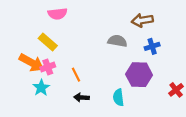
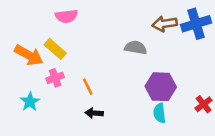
blue cross: (152, 46) -> (196, 24), moved, size x1.6
orange arrow: (31, 63) -> (29, 55), moved
cyan star: (41, 88) -> (30, 102), moved
cyan semicircle: (118, 97) -> (160, 113), moved

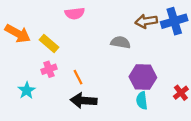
pink semicircle: (66, 16) -> (75, 13), moved
orange arrow: (29, 55) -> (18, 33), moved
black arrow: (94, 113) -> (84, 101), size x1.6

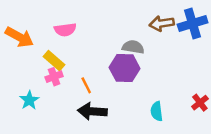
pink semicircle: (75, 13) -> (65, 30), moved
yellow rectangle: (49, 44) -> (54, 61), moved
purple hexagon: (143, 77) -> (125, 68), moved

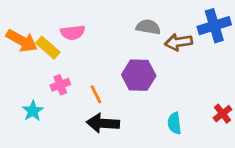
brown arrow: (162, 23) -> (179, 42), moved
gray semicircle: (133, 47) -> (148, 27), moved
yellow rectangle: (54, 61) -> (48, 48), moved

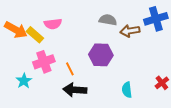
pink cross: (60, 85) -> (44, 62), size x1.5

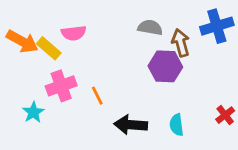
brown arrow: (130, 31) -> (181, 43), turned 84
purple hexagon: (101, 55) -> (165, 66), moved
black arrow: (75, 90) -> (131, 125), moved

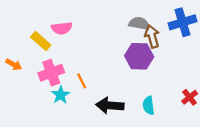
gray semicircle: (150, 27) -> (139, 23), moved
orange arrow: (22, 41) -> (14, 64), moved, size x0.6
cyan star: (33, 112) -> (61, 95), moved

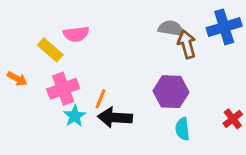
purple hexagon: (139, 56) -> (171, 92), moved
orange line: (82, 81) -> (101, 99), turned 49
black arrow: (110, 105) -> (115, 117), moved

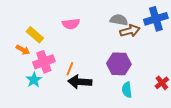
pink semicircle: (76, 34) -> (71, 24), moved
brown arrow: (187, 44) -> (130, 31), turned 90
orange arrow: (17, 79) -> (23, 50), moved
cyan star: (75, 116) -> (34, 80), moved

